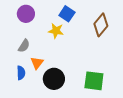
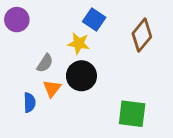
purple circle: (26, 14) -> (17, 20), moved
gray semicircle: (24, 46) -> (45, 63), moved
black circle: (54, 79) -> (81, 76), moved

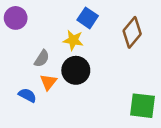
blue semicircle: (29, 102) -> (27, 95), turned -60
green square: (132, 114) -> (143, 106), moved

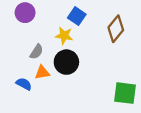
purple circle: (16, 18) -> (25, 13), moved
orange triangle: (48, 82) -> (42, 72), turned 42

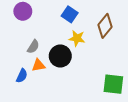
yellow star: (64, 36) -> (77, 38), moved
blue semicircle: (24, 84) -> (22, 76), turned 88

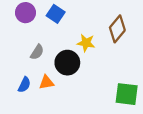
blue square: (70, 14) -> (56, 14), moved
orange triangle: (38, 65) -> (46, 82), moved

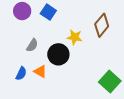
orange triangle: (46, 82) -> (40, 71), turned 40
green square: (127, 94) -> (110, 82), turned 35

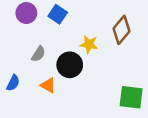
blue semicircle: (21, 74) -> (13, 83), moved
green square: (110, 82) -> (131, 97), turned -35

